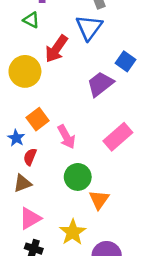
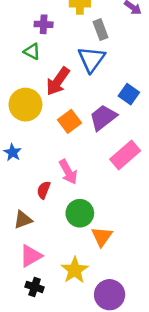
orange square: (38, 119) -> (69, 121), moved
pink rectangle: (118, 137) -> (125, 155), moved
blue star: (16, 138) -> (13, 152), moved
red semicircle: (30, 157) -> (44, 190), moved

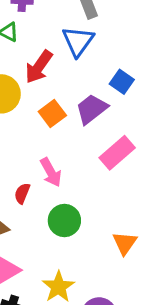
orange triangle: (102, 237) -> (125, 243), moved

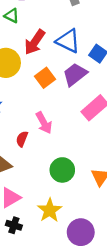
blue triangle: (78, 41) -> (68, 41), moved, turned -40
green circle: (64, 221) -> (62, 170), moved

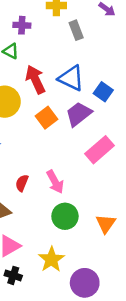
red arrow: (35, 42) -> (35, 79), turned 120
pink arrow: (44, 123) -> (55, 182), moved

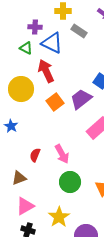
gray rectangle: (76, 30) -> (79, 31), turned -35
blue triangle: (71, 78) -> (52, 43), moved

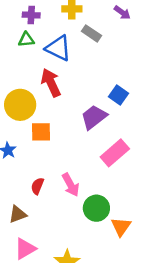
purple cross: (35, 27) -> (31, 15), moved
green triangle: (26, 48) -> (26, 40), moved, turned -32
orange square: (55, 102) -> (41, 132), moved, turned 36
green circle: (70, 182) -> (96, 208), moved

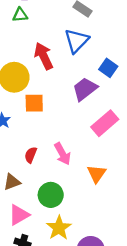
blue triangle: (58, 48) -> (77, 41), moved, turned 48
green circle: (96, 208) -> (51, 195), moved
orange triangle: (121, 227) -> (97, 174), moved

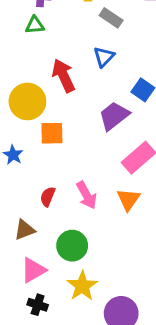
blue triangle: (77, 41) -> (104, 57), size x0.7
orange triangle: (97, 174) -> (128, 199), moved

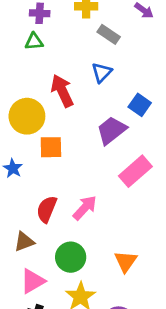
pink arrow: (87, 195) -> (85, 208), turned -108
red semicircle: (48, 197) -> (47, 209), size x1.4
orange triangle: (128, 199) -> (126, 261), moved

